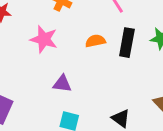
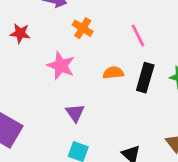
purple triangle: (62, 84) -> (75, 113), turned 42

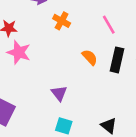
pink star: (61, 66) -> (19, 52), moved
orange semicircle: (113, 73) -> (90, 57), turned 56

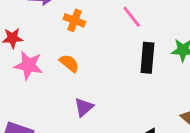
orange semicircle: (90, 57) -> (69, 63), moved
purple triangle: (59, 93) -> (84, 107), turned 35

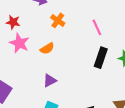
orange semicircle: (69, 63) -> (47, 48), turned 96

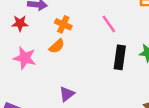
red star: (13, 22) -> (20, 23), moved
orange semicircle: (47, 48) -> (57, 46), moved

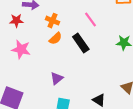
orange semicircle: (57, 46) -> (55, 38), moved
black rectangle: (120, 57) -> (81, 43), moved, turned -42

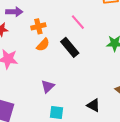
orange cross: (52, 21) -> (38, 26), turned -32

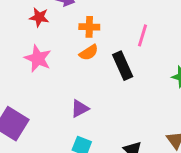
pink line: (78, 22) -> (142, 35), turned 42

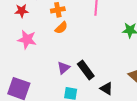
black rectangle: (123, 66) -> (86, 70), moved

